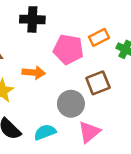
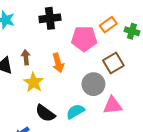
orange arrow: (34, 73) -> (58, 63), turned 78
pink triangle: (89, 132) -> (113, 105), turned 42

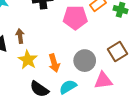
orange arrow: (58, 63) -> (54, 63), moved
brown square: (113, 63) -> (117, 52), moved

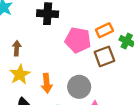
brown square: (117, 52) -> (104, 56), moved

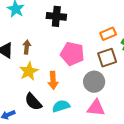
pink pentagon: (78, 40) -> (72, 54), moved
gray circle: (79, 87) -> (94, 82), moved

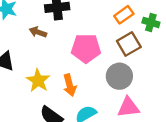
brown arrow: (27, 47) -> (38, 32), moved, turned -64

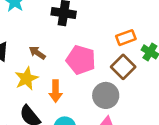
brown arrow: (38, 32) -> (37, 53), moved
brown square: (129, 44) -> (123, 67), turned -30

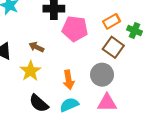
pink pentagon: (81, 60) -> (75, 29), moved
orange arrow: (56, 91) -> (69, 80), moved

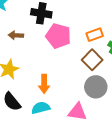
brown arrow: (36, 47) -> (16, 35), moved, turned -32
gray circle: (102, 75) -> (96, 87), moved

